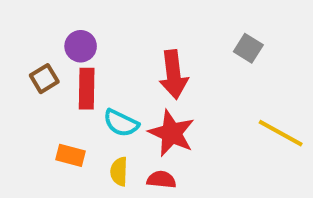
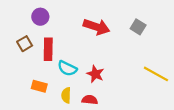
purple circle: (81, 46) -> (40, 17), moved
red arrow: (174, 75) -> (96, 27), moved, turned -65
red star: (172, 133) -> (95, 74), size x0.7

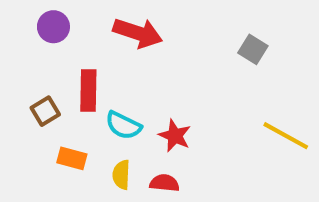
purple circle: (40, 17) -> (53, 27), moved
red arrow: (96, 27) -> (138, 33), moved
brown square: (25, 44) -> (45, 111), moved

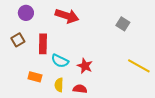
brown square: (45, 111) -> (18, 40), moved

